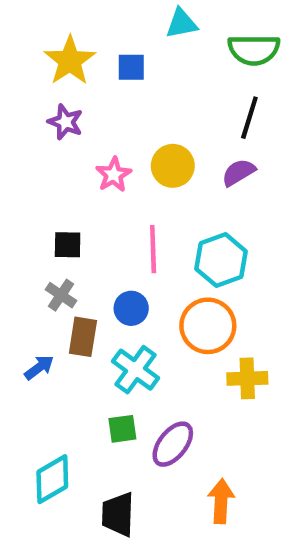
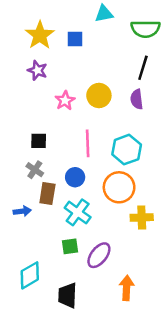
purple semicircle: (239, 172) -> (137, 99), turned -66
blue arrow: (39, 367) -> (22, 211), turned 30

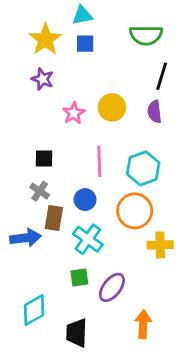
cyan triangle: (104, 14) -> (82, 15), moved
green semicircle: (145, 29) -> (146, 35), moved
blue arrow: (22, 211) -> (26, 238), size x1.5

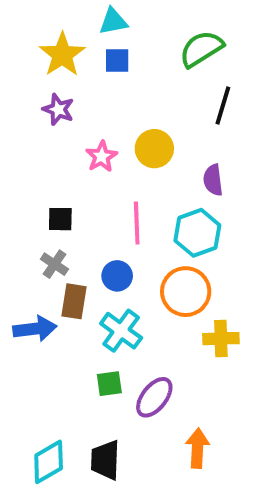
green semicircle: (146, 35) -> (201, 49), turned 148
purple semicircle: (154, 112) -> (213, 180), moved
cyan diamond: (34, 310) -> (49, 462), moved

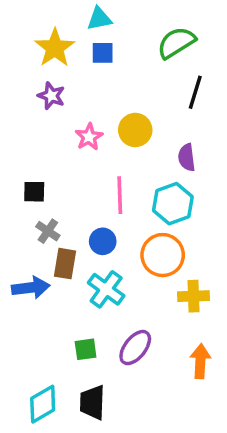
black square: (60, 219) -> (34, 192), moved
green square: (109, 384) -> (86, 349), moved
orange arrow: (197, 448) -> (200, 361), moved

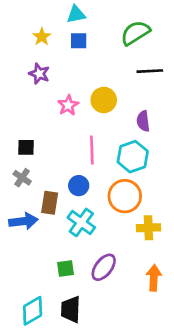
yellow star: (55, 48) -> (42, 37), size x0.6
black line: (195, 92) -> (150, 71), turned 70
gray cross: (48, 231) -> (22, 178), moved

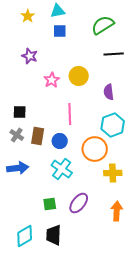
yellow star: (42, 37) -> (28, 16), moved
cyan hexagon: (133, 157) -> (113, 125), moved
brown rectangle: (50, 203) -> (38, 136), moved

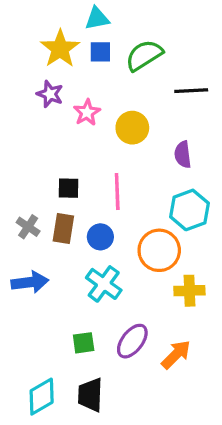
yellow star: (28, 16) -> (60, 49), moved, size x1.6
green semicircle: (103, 25) -> (144, 55), moved
pink star: (52, 80) -> (87, 112), moved
black square: (20, 112) -> (68, 188), moved
orange arrow: (117, 211) -> (176, 355), moved, turned 42

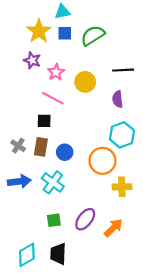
black line: (191, 91) -> (123, 70), moved
pink line: (117, 191) -> (53, 98), moved, turned -60
cyan cross: (104, 284) -> (53, 182), moved

